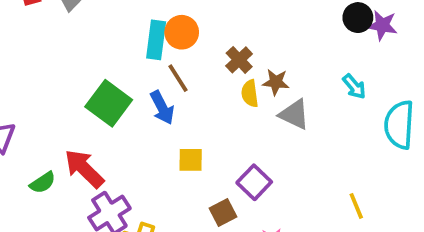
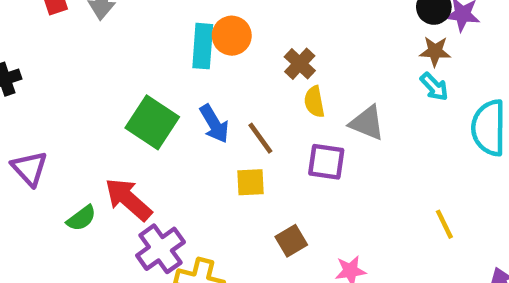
brown line: (178, 78) -> (260, 138), moved
brown star: (276, 82) -> (435, 51), moved
purple square: (254, 182) -> (326, 162), moved, turned -32

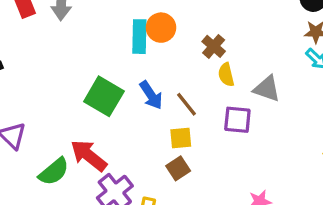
green semicircle: (81, 218) -> (54, 172), size x1.4
brown square: (291, 241) -> (178, 168), moved

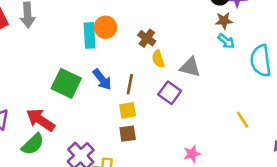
brown line: (187, 104) -> (130, 84), turned 54
purple square: (237, 120) -> (170, 93), turned 35
red arrow: (89, 156) -> (40, 120), moved
brown square: (178, 168) -> (128, 134), turned 30

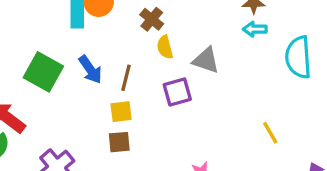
cyan arrow: (226, 41) -> (255, 29), turned 138
purple square: (170, 93) -> (177, 92), turned 35

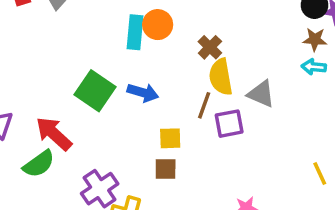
yellow semicircle: (165, 47) -> (221, 77), size x1.5
blue arrow: (90, 69) -> (143, 93), turned -44
brown line: (126, 78) -> (204, 105), moved

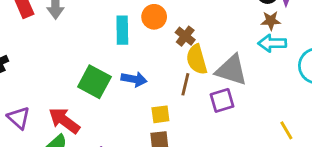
orange circle: (158, 25) -> (154, 17), moved
cyan arrow: (314, 67) -> (272, 43), size x1.4
gray triangle: (261, 94) -> (231, 70), size x1.4
purple square: (229, 124) -> (222, 100), moved

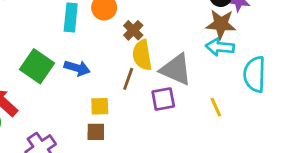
brown star: (271, 21) -> (221, 24), size x1.5
yellow line: (286, 130) -> (216, 107), moved

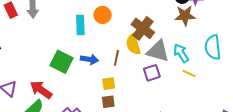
brown cross: (133, 30) -> (143, 28), moved, size x1.6
cyan arrow: (220, 47) -> (181, 53), moved, turned 60
brown line: (128, 79) -> (116, 58), moved
yellow line: (216, 107) -> (189, 73), turned -32

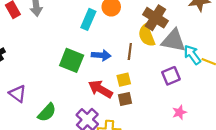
cyan rectangle: (80, 25) -> (88, 19), turned 30
cyan arrow: (181, 53) -> (192, 55), moved
purple square: (152, 73) -> (171, 76), moved
red arrow: (41, 90) -> (100, 89), moved

